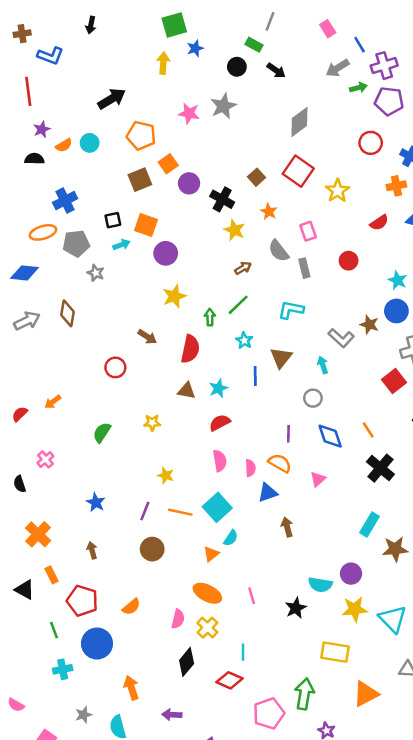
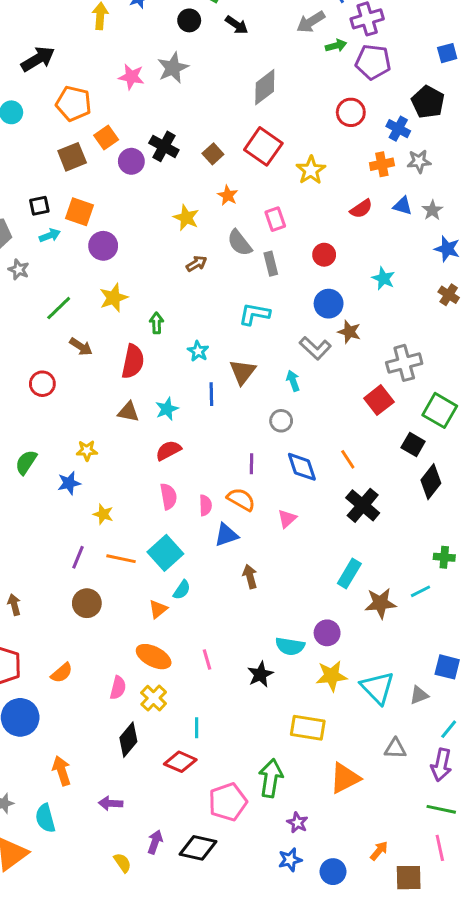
black cross: (222, 199) -> (164, 146), moved
green line: (238, 305) -> (59, 308), moved
blue circle: (396, 311) -> (329, 304), moved
blue star: (96, 502) -> (69, 483), moved, turned 30

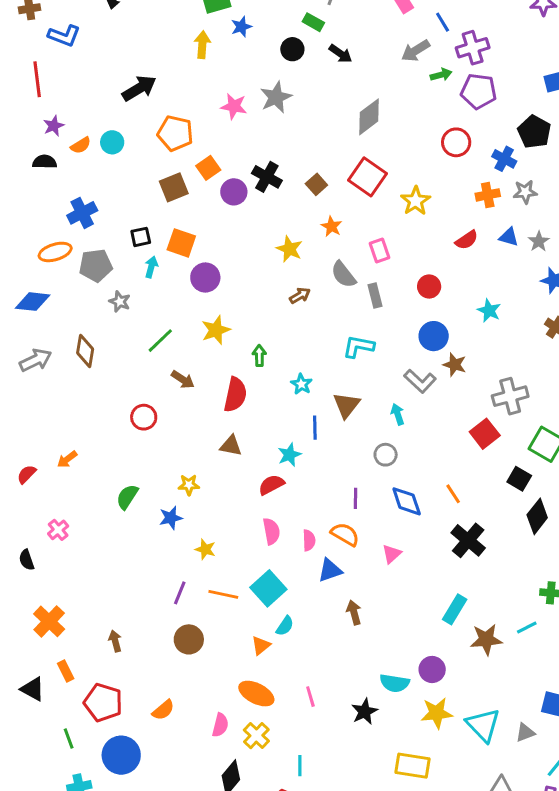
cyan arrow: (50, 235) -> (151, 267), turned -54
cyan star: (167, 409) -> (289, 455), moved

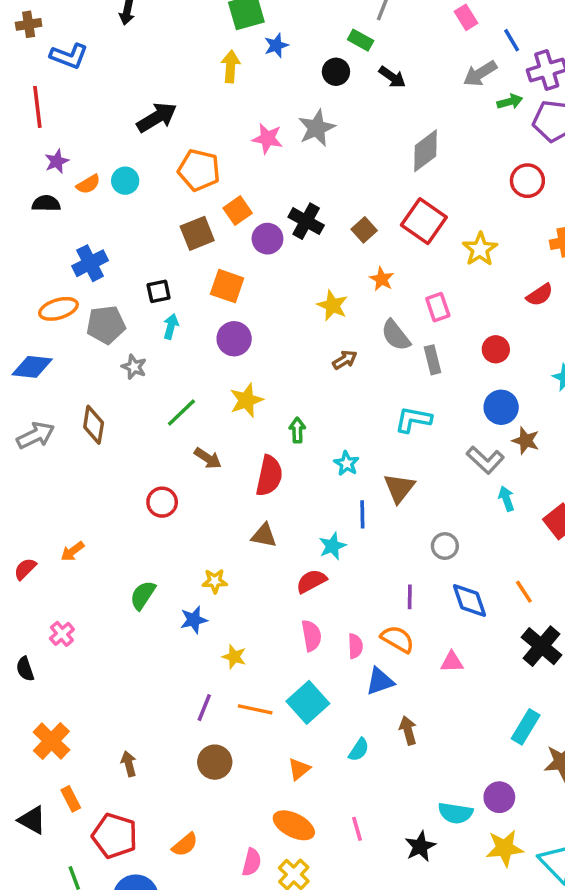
orange square: (181, 243) -> (227, 286), moved
cyan arrow: (398, 414) -> (506, 499), moved
pink triangle: (392, 554) -> (452, 662), turned 40
cyan semicircle: (285, 626) -> (359, 750), moved

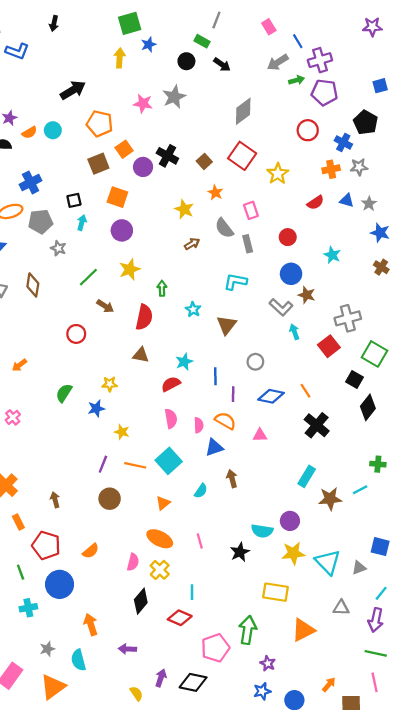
blue line: (362, 514) -> (215, 376), moved
blue diamond: (469, 600) -> (271, 396), turned -60

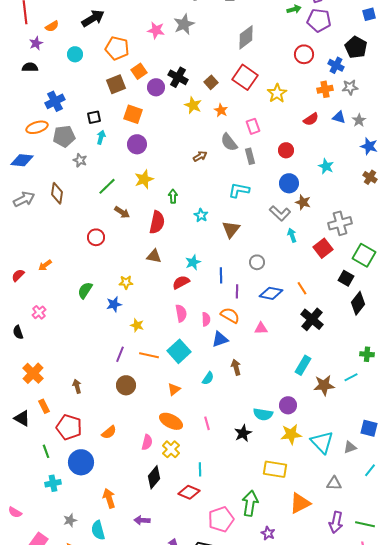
orange semicircle: (29, 132) -> (52, 26), moved
yellow star: (184, 209) -> (193, 105), moved
purple arrow: (376, 620) -> (336, 522), moved

